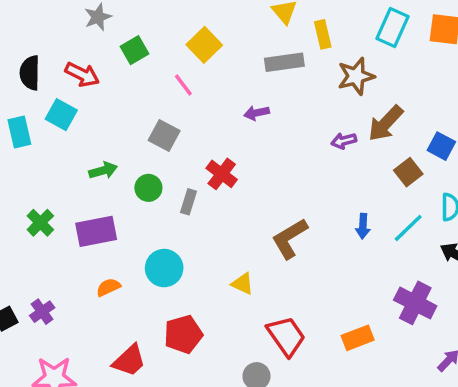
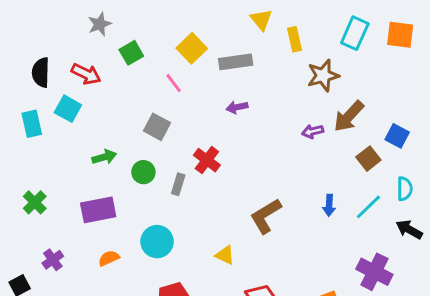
gray rectangle: (284, 62) -> (236, 62), moved
green cross: (40, 223) -> (35, 202), moved
purple cross: (42, 312) -> (53, 260), moved

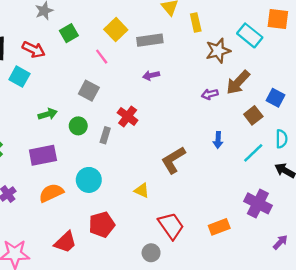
cyan rectangle: (355, 33) -> (250, 35), moved, turned -75
blue arrow: (329, 205) -> (218, 140), moved
orange semicircle: (109, 258) -> (51, 193), size x1.5

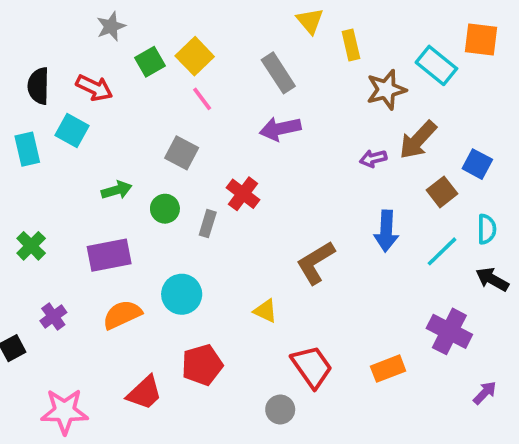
yellow square: (116, 30) -> (195, 56), moved
gray rectangle: (150, 40) -> (278, 73), turned 65
purple arrow: (151, 75) -> (280, 129), size x1.5
blue arrow: (218, 140) -> (386, 231), size x1.5

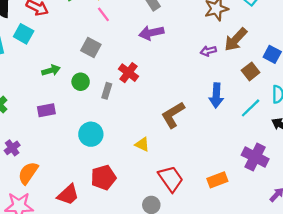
purple rectangle: (109, 255) -> (46, 110), size x0.7
orange semicircle: (122, 315) -> (28, 173), moved, turned -30

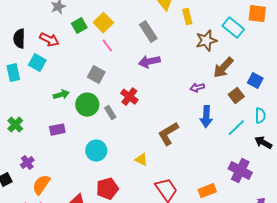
purple arrow: (208, 51) -> (197, 88), moved
green circle: (81, 82) -> (87, 105), size x1.5
gray rectangle: (107, 91) -> (110, 113), turned -48

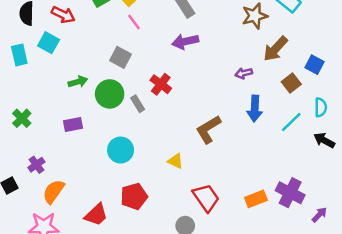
purple cross: (240, 171) -> (290, 193), moved

